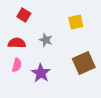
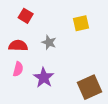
brown square: (84, 63) -> (89, 87), moved

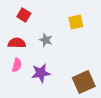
purple star: (44, 78) -> (41, 73), turned 30

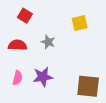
pink semicircle: (17, 65) -> (17, 78), moved
brown square: (84, 82) -> (88, 86), turned 30

